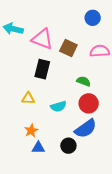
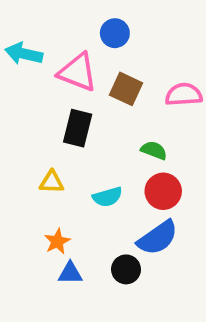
blue circle: (93, 18) -> (115, 33), moved

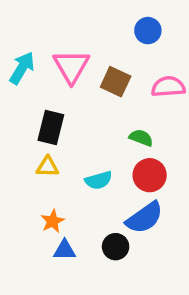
blue circle: (115, 33) -> (148, 31), moved
cyan arrow: (24, 54) -> (22, 68), moved, turned 108
pink triangle: (78, 72) -> (71, 66), turned 39
black rectangle: (78, 128) -> (51, 128), moved

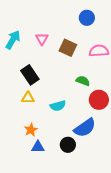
pink triangle: (71, 66) -> (42, 39), size x0.6
black rectangle: (51, 128) -> (30, 75), turned -48
red circle: (150, 175) -> (99, 100), moved

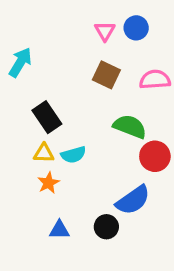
pink triangle: (42, 39) -> (105, 31), moved
green semicircle: (83, 81) -> (130, 127), size x1.5
cyan semicircle: (58, 106) -> (73, 155), moved
orange star: (31, 130) -> (48, 183), moved

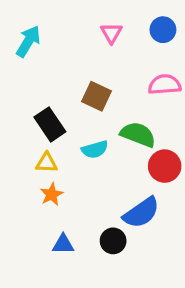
blue circle: (136, 28) -> (163, 30), moved
cyan arrow: (20, 62) -> (28, 41), moved
brown square: (106, 75) -> (96, 96), moved
cyan semicircle: (73, 155) -> (95, 149), moved

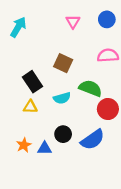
orange star: (52, 194) -> (24, 145), moved
black circle: (113, 241) -> (63, 134), moved
blue triangle: (63, 244) -> (45, 148), moved

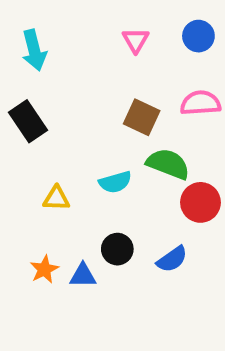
cyan arrow: (18, 27) -> (34, 50), turned 135
brown square: (63, 63) -> (142, 117), moved
black rectangle: (32, 82) -> (28, 121), moved
blue semicircle: (93, 140) -> (172, 259), size x0.7

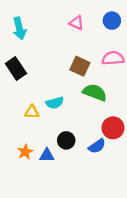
pink triangle: (136, 40) -> (76, 23), turned -35
cyan semicircle: (115, 182) -> (55, 103), moved
red circle: (200, 202) -> (113, 128), moved

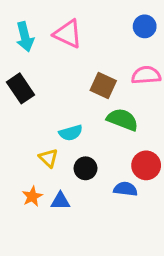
pink triangle: (76, 23) -> (68, 34), moved, size x1.5
yellow triangle: (32, 112) -> (49, 158), moved, turned 42
black circle: (66, 140) -> (86, 168), moved
blue semicircle: (97, 146) -> (125, 189), turned -138

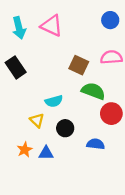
red circle: (146, 165) -> (111, 114), moved

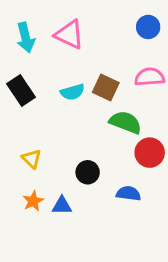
cyan semicircle: (54, 101) -> (72, 92), moved
yellow triangle: (37, 120) -> (32, 159), moved

